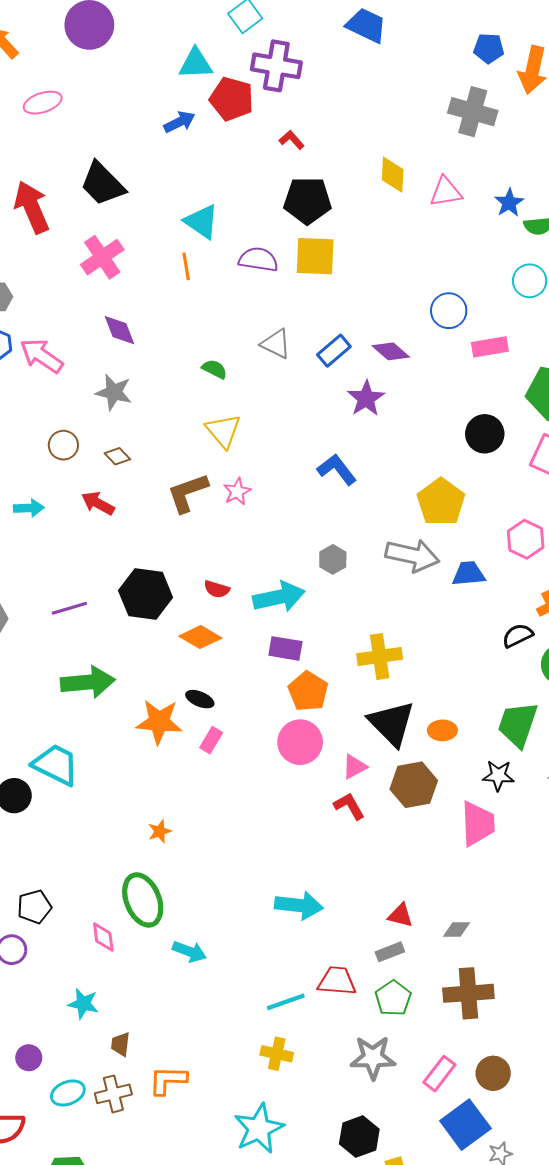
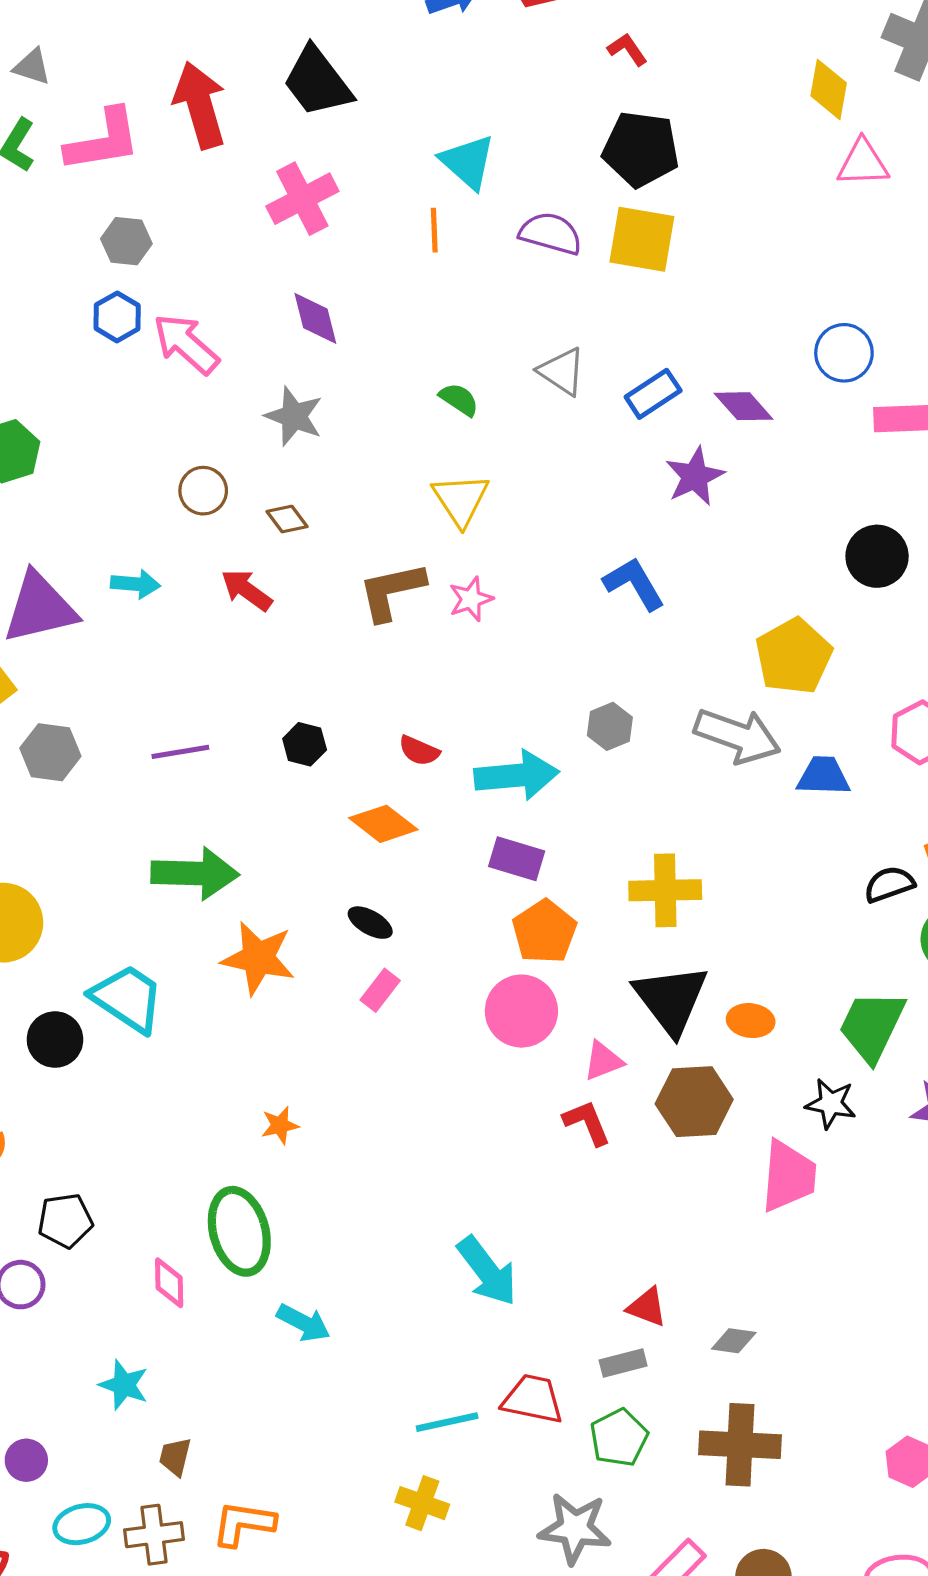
yellow diamond: (393, 175) -> (829, 89), moved
black hexagon: (146, 594) -> (305, 744), size x0.5
orange star: (159, 722) -> (258, 958), moved
cyan arrow: (299, 905) -> (487, 1271), turned 39

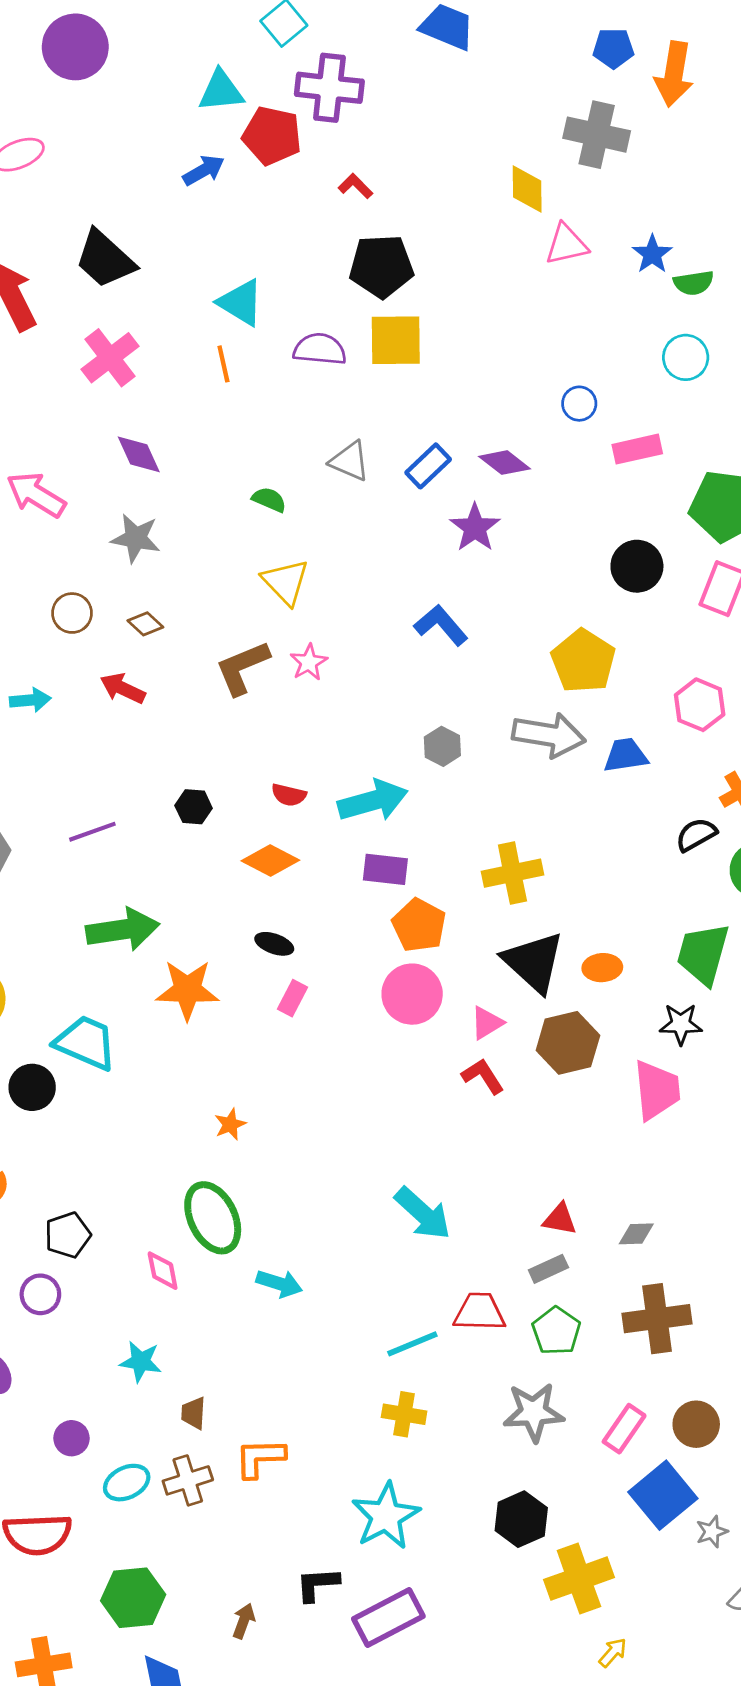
blue circle: (844, 353) -> (579, 404), size x0.7

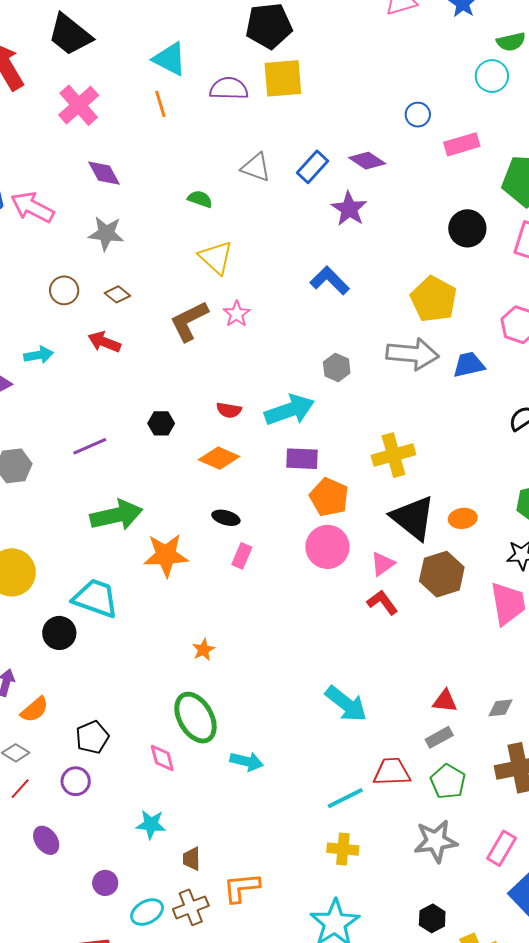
green semicircle: (694, 283) -> (511, 42), moved
black hexagon: (521, 1519) -> (432, 918), size x0.7

